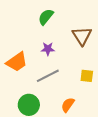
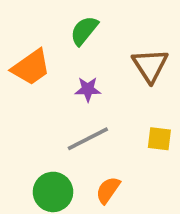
orange trapezoid: (17, 62) -> (31, 67), moved
orange semicircle: (68, 105) -> (108, 190), moved

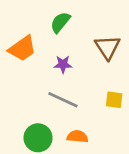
gray line: (88, 139) -> (63, 100), turned 52
orange semicircle: (108, 190) -> (77, 136), turned 60

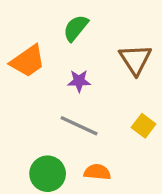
yellow square: (114, 100) -> (144, 126), turned 30

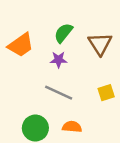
green semicircle: (76, 28) -> (63, 33), moved
yellow square: (144, 126) -> (106, 93), turned 35

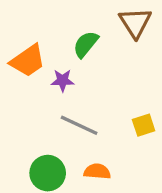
brown triangle: (100, 44) -> (135, 23), moved
purple star: (59, 60) -> (63, 81), moved

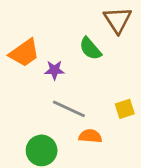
green semicircle: (86, 44) -> (90, 49), moved, turned -80
orange semicircle: (97, 171) -> (90, 136), moved

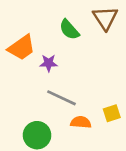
green semicircle: (90, 49) -> (69, 30), moved
yellow square: (125, 109) -> (112, 113), moved

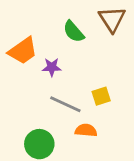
yellow square: (112, 113) -> (101, 96), moved

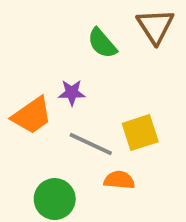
orange trapezoid: (23, 51) -> (32, 115), moved
yellow square: (101, 96) -> (140, 133), size x1.4

